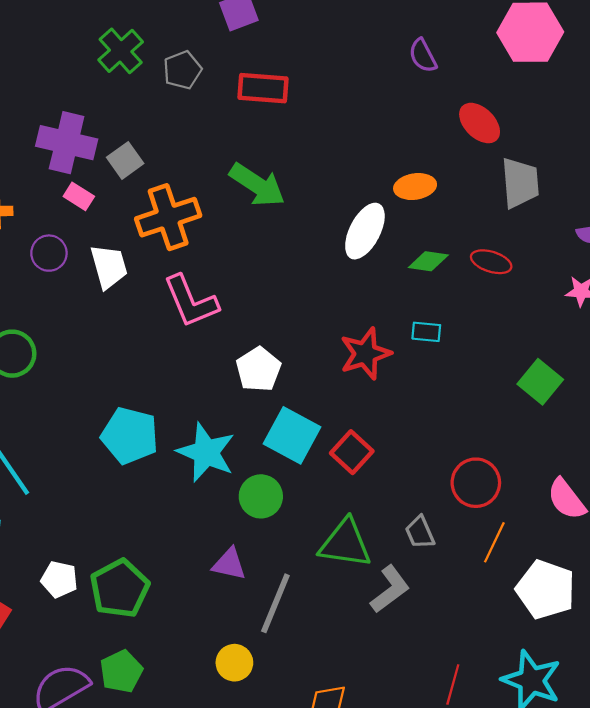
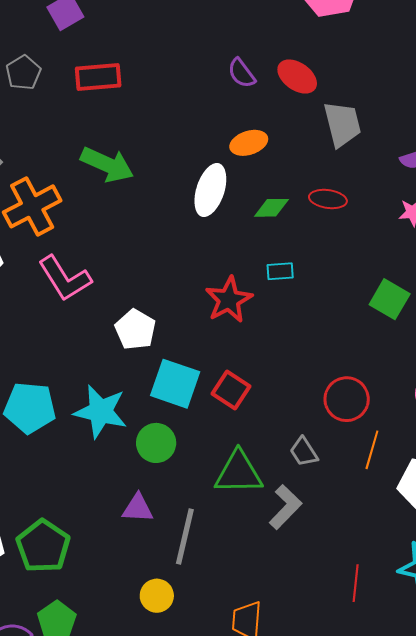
purple semicircle: (423, 56) -> (242, 73), moved

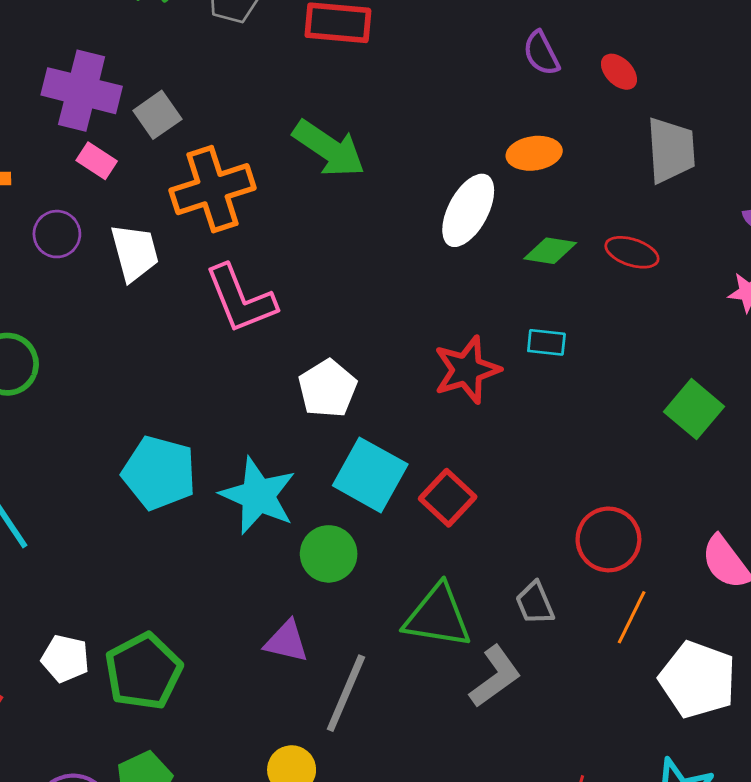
red ellipse: (297, 77) -> (619, 72), size x0.7

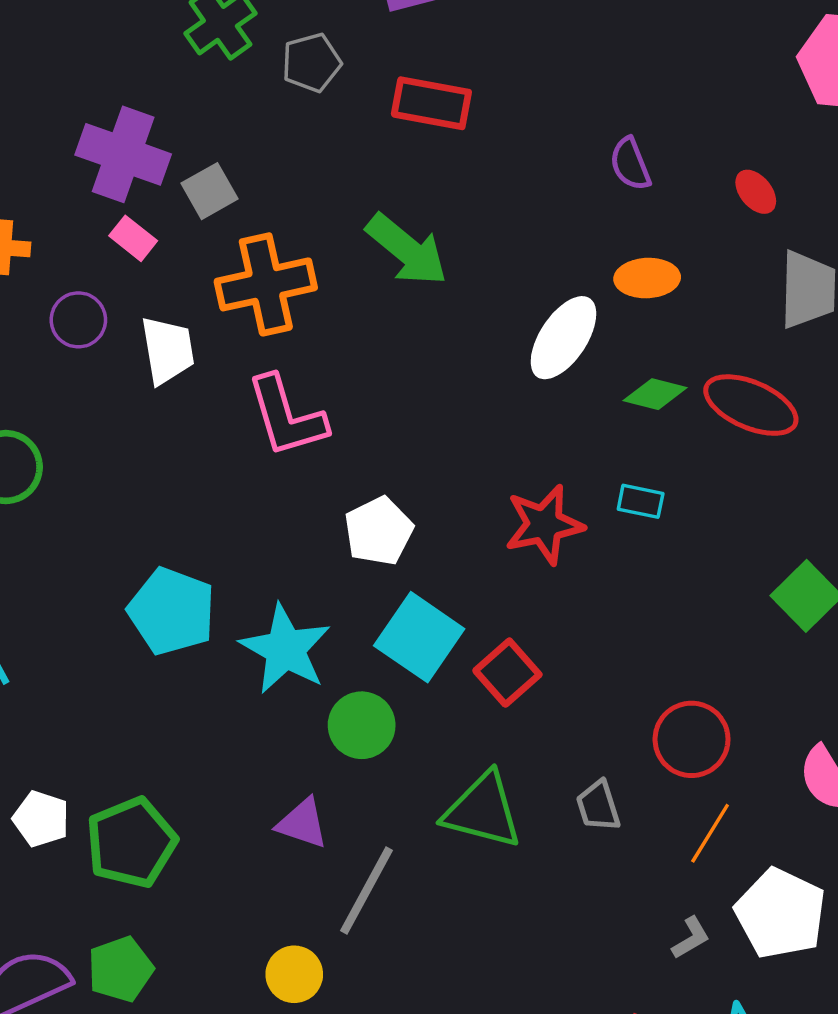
purple semicircle: (541, 53) -> (630, 164), moved
red ellipse: (632, 252) -> (751, 405), size x1.5
gray L-shape: (495, 676) -> (691, 938), moved, size x0.6

